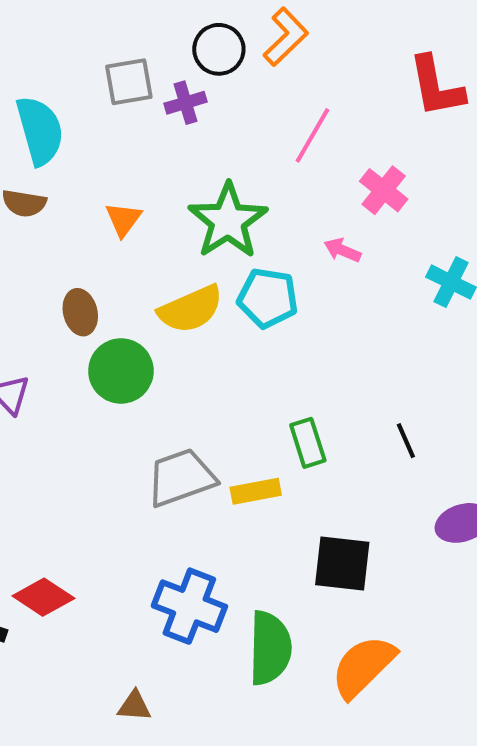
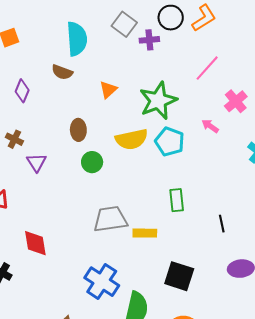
gray square: (129, 82) -> (124, 24), turned 35
green circle: (121, 371) -> (92, 162), size x0.7
green rectangle: (308, 443) -> (177, 200), moved
red diamond: (43, 597) -> (35, 243), moved, turned 36

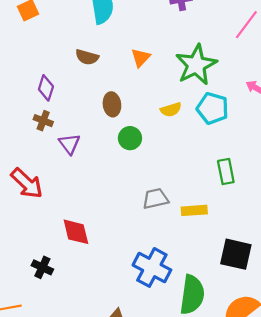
brown semicircle: (62, 72) -> (87, 57), moved
purple diamond: (22, 91) -> (46, 88), moved
yellow semicircle: (132, 139) -> (171, 110), size x0.6
gray trapezoid: (110, 219) -> (155, 199), size x0.7

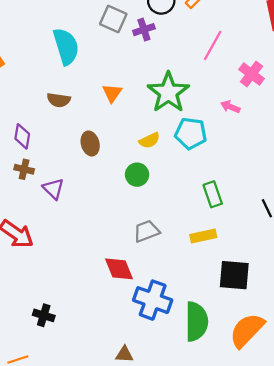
green circle: (130, 138) -> (137, 175), moved
yellow rectangle: (194, 210) -> (203, 236), moved
red diamond: (76, 232) -> (119, 269), moved

